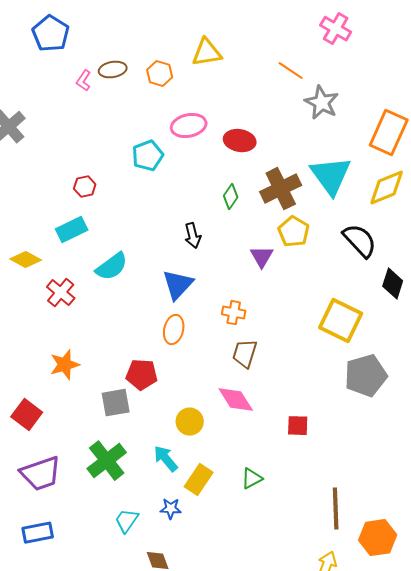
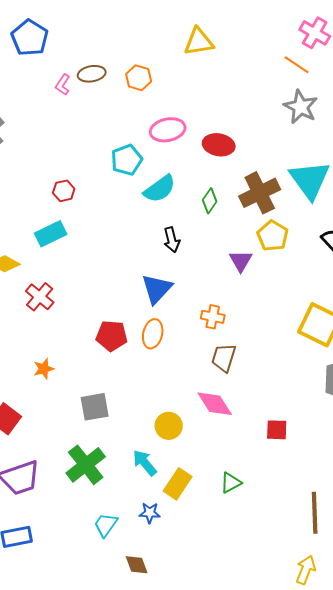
yellow triangle: (207, 53) -> (199, 42), moved
orange line: (291, 71) -> (297, 65), moved
cyan semicircle: (112, 267) -> (160, 189), moved
orange star: (65, 365) -> (44, 369), size x0.7
red pentagon: (142, 375) -> (112, 336), moved

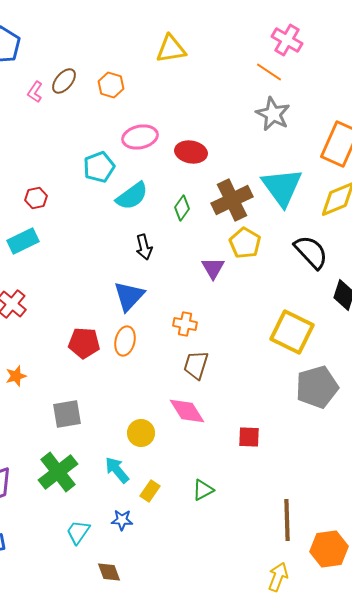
brown ellipse: (92, 74) -> (64, 81), turned -40
yellow rectangle: (178, 484) -> (150, 491), size x0.7

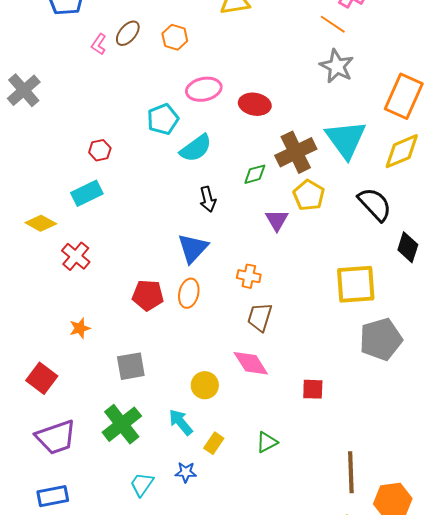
green diamond: (182, 208) -> (255, 174), moved, turned 40
yellow square: (292, 332) -> (356, 284), turned -30

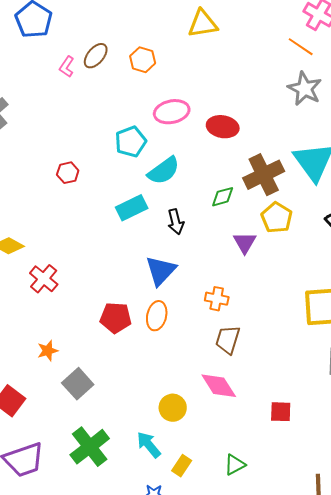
cyan rectangle: (87, 193) -> (132, 208), moved
gray square: (131, 366) -> (78, 384), moved, turned -32

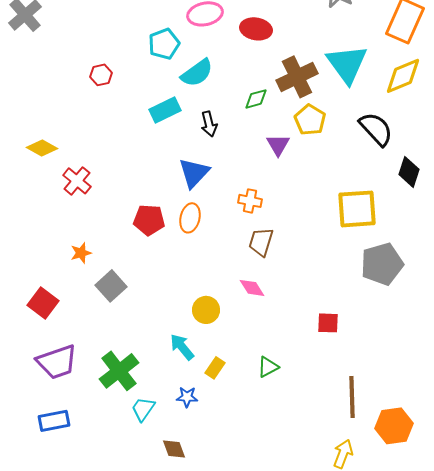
pink diamond: (219, 386) -> (252, 288), size x0.7
red square: (281, 412) -> (328, 323), moved
green cross: (90, 447) -> (119, 371), moved

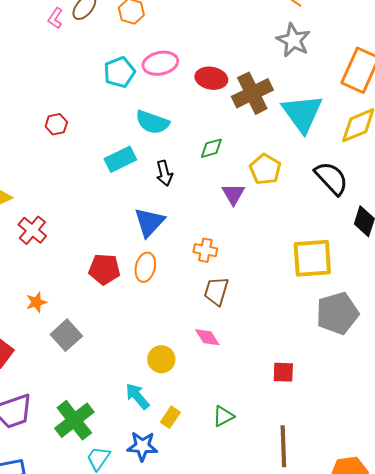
cyan pentagon: (164, 44) -> (119, 72), moved
cyan semicircle: (197, 73) -> (152, 122), turned 56
brown cross: (297, 77) -> (252, 93), moved
blue star: (187, 397) -> (142, 446), size x1.4
brown line: (352, 397) -> (283, 446), moved

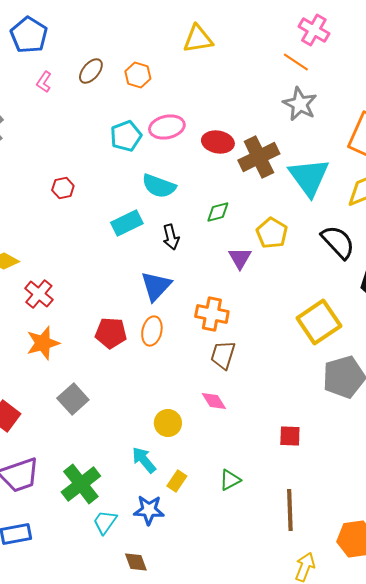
pink L-shape: (55, 18) -> (44, 82), moved
orange cross: (205, 250) -> (212, 314), size x1.4
yellow square: (312, 258) -> (319, 322), turned -30
orange star: (36, 302) -> (43, 343), moved, size x1.6

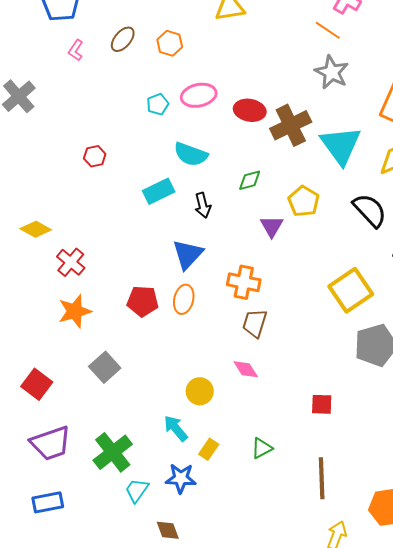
cyan pentagon: (126, 136) -> (158, 104), size x0.7

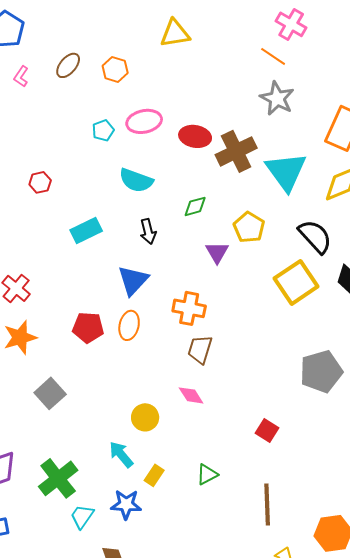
cyan rectangle: (159, 191) -> (86, 230), moved
yellow square: (351, 290) -> (296, 282), moved
red square: (322, 404) -> (267, 430), turned 30

